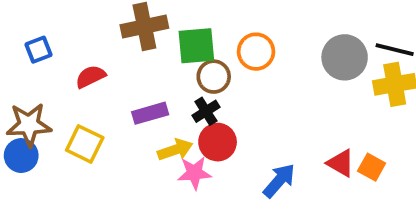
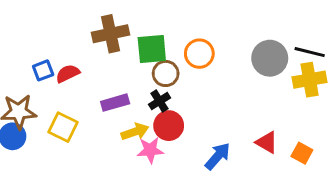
blue square: (39, 50) -> (43, 70), moved
orange square: (372, 167) -> (302, 153), moved

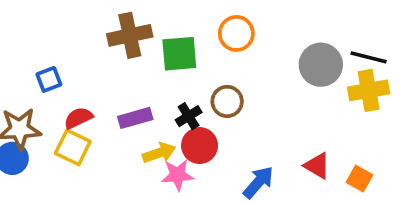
orange circle: (199, 54) -> (236, 33), moved
red semicircle: (68, 73) -> (78, 118), moved
brown circle: (166, 73) -> (227, 101), moved

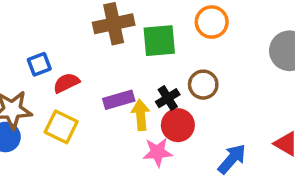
red semicircle: (78, 118) -> (66, 83), moved
yellow arrow: (159, 153) -> (141, 115), moved, turned -76

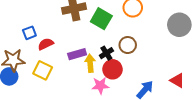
green square: (159, 41) -> (101, 19), turned 35

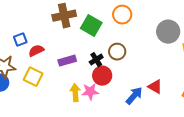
yellow arrow: (90, 63) -> (75, 93), moved
red triangle: (177, 80) -> (155, 87), moved

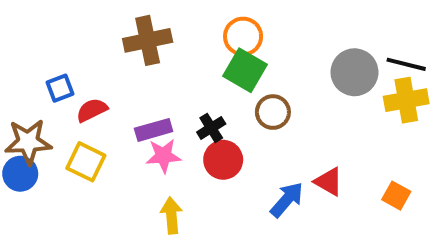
orange circle: (122, 15) -> (243, 36), moved
green square: (91, 26) -> (245, 70), moved
brown circle: (117, 52) -> (273, 112), moved
pink star: (90, 92) -> (163, 156), moved
yellow arrow: (75, 93) -> (171, 215), moved

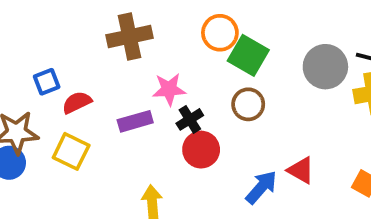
green square: (245, 70) -> (248, 55), moved
pink star: (163, 156) -> (169, 89), moved

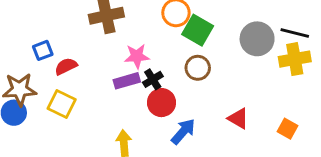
purple rectangle: (135, 121) -> (127, 81), moved
blue arrow: (261, 187) -> (183, 132), moved

